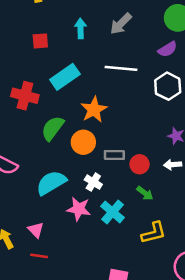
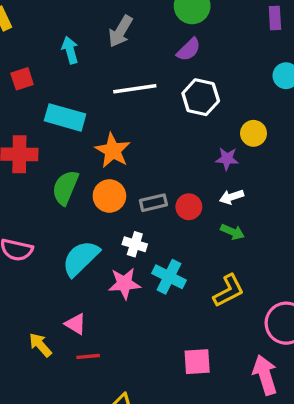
cyan rectangle: (65, 77) -> (65, 117), turned 64
green arrow: (145, 193) -> (233, 232), moved

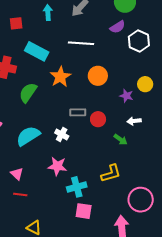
white hexagon: (201, 97) -> (139, 41), moved
orange circle: (109, 196) -> (98, 76), moved
white arrow: (232, 197) -> (134, 121), moved
cyan cross: (169, 277) -> (77, 187), moved, turned 36
pink star: (124, 283) -> (57, 166), moved

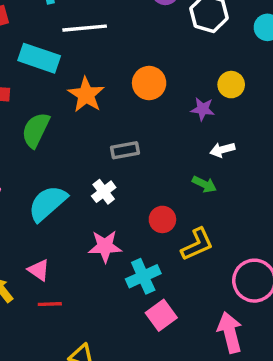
white line: (81, 43) -> (85, 28), moved
red circle: (98, 119) -> (162, 219), moved
white cross: (62, 134) -> (104, 192), turned 32
pink square: (84, 211) -> (161, 315), turned -36

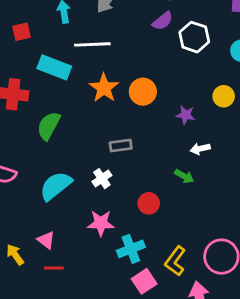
yellow circle: (231, 85) -> (224, 96), moved
orange star: (86, 95) -> (104, 88), moved
yellow L-shape: (197, 244) -> (175, 261), moved, turned 148

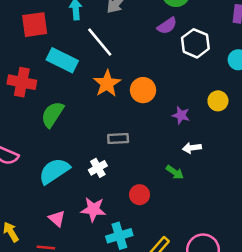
red square: (22, 32) -> (35, 25), size x1.5
white line: (92, 44) -> (100, 42), turned 48
pink triangle: (46, 240) -> (57, 218), moved

